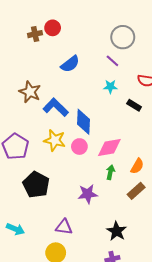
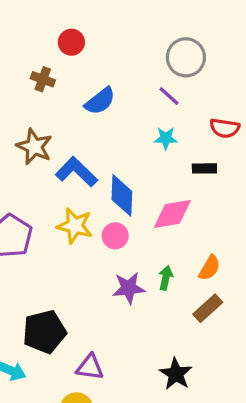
brown cross: (35, 34) -> (43, 79), moved, turned 32
black rectangle: (134, 105) -> (204, 168), turned -32
pink diamond: (109, 148) -> (172, 214), moved
black pentagon: (36, 185) -> (44, 332), moved, turned 30
purple star: (88, 194) -> (129, 288), moved

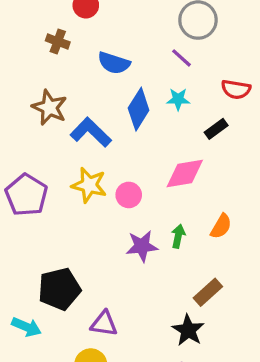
blue semicircle: (100, 101) -> (114, 63), turned 56
black rectangle: (204, 168) -> (216, 129), turned -35
blue diamond: (122, 195) -> (139, 109), moved, turned 30
brown rectangle: (208, 308) -> (208, 292), moved

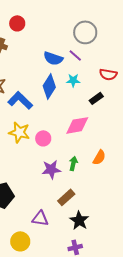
blue semicircle: (114, 63) -> (53, 58), moved
brown rectangle: (208, 292) -> (66, 197), moved
purple triangle: (104, 324) -> (40, 218), moved

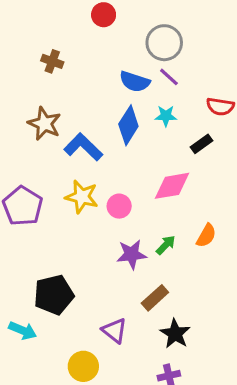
red circle: (17, 23) -> (104, 15), moved
gray circle: (85, 32) -> (164, 43), moved
green arrow: (73, 163) -> (166, 245), turned 32
purple triangle: (40, 218) -> (114, 331), turned 30

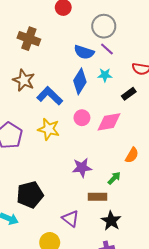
brown cross: (52, 61) -> (29, 39), size x1.5
pink circle: (119, 206) -> (82, 118), moved
green arrow: (166, 245) -> (114, 178), moved
brown rectangle: (155, 298) -> (98, 197), turned 42

